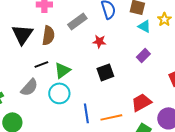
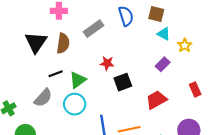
yellow star: (164, 19) -> (185, 45), moved
red star: (99, 41) -> (107, 63), moved
red trapezoid: (141, 102) -> (156, 100), moved

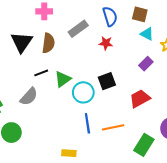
red star: (107, 63) -> (106, 43), moved
cyan circle: (75, 104) -> (83, 92), moved

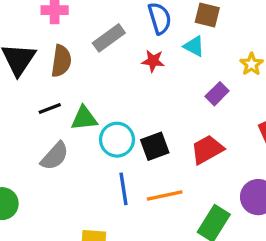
cyan triangle: (147, 34) -> (194, 46), moved
green triangle: (63, 79) -> (84, 118), turned 30
black square: (107, 81) -> (155, 146), moved
gray semicircle: (29, 97) -> (55, 156), moved

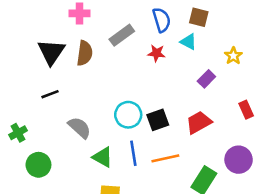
black line: (50, 108) -> (50, 94), moved
green triangle: (84, 118) -> (103, 157), moved, turned 35
gray semicircle: (55, 156) -> (80, 128), turned -90

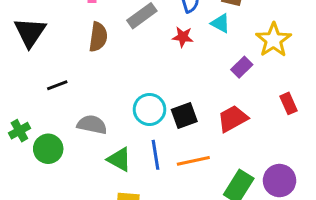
black triangle: (51, 52) -> (30, 32), moved
yellow star: (233, 56) -> (273, 40), size x1.6
gray semicircle: (80, 128) -> (92, 125), turned -30
purple circle: (239, 160) -> (280, 181), moved
green circle: (38, 165) -> (48, 149), moved

